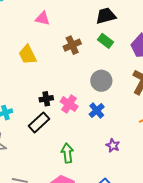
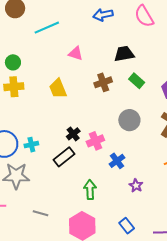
black trapezoid: (106, 16) -> (124, 54), moved
black cross: (46, 99) -> (73, 134), turned -32
pink cross: (69, 104) -> (95, 141), turned 30
blue cross: (97, 111) -> (117, 161), moved

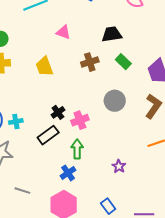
blue cross: (117, 161) -> (68, 173), moved
green arrow: (90, 190) -> (77, 149), moved

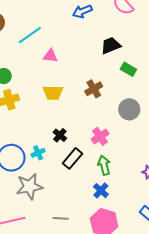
pink triangle: (63, 32) -> (50, 56), moved
brown cross: (90, 62) -> (94, 89), moved
yellow trapezoid: (44, 67) -> (53, 93), turned -55
black cross: (58, 112) -> (60, 135), moved

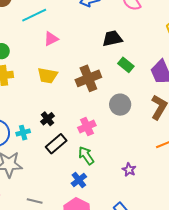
pink triangle: (50, 56) -> (51, 39), turned -42
brown cross: (94, 89) -> (88, 78), size x1.4
green arrow: (104, 165) -> (86, 156), turned -30

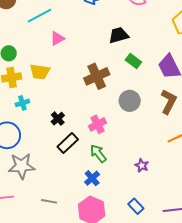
yellow trapezoid: (48, 76) -> (40, 72), moved
cyan cross: (23, 133) -> (22, 103), moved

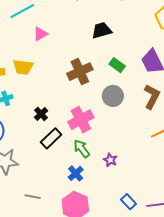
green rectangle: (133, 61) -> (117, 65), moved
pink cross: (98, 124) -> (81, 120), size x1.4
purple star: (142, 165) -> (110, 160), moved
blue rectangle: (136, 206) -> (128, 202), moved

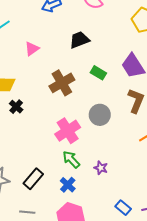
pink triangle: (40, 34) -> (32, 49), moved
gray circle: (113, 96) -> (100, 115), moved
black cross: (41, 114) -> (16, 107), moved
black rectangle: (51, 138) -> (33, 179), moved

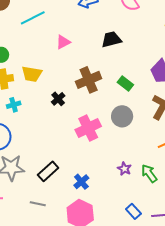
green rectangle: (98, 73) -> (125, 84), moved
black cross: (16, 107) -> (58, 99), moved
green arrow: (71, 160) -> (149, 173), moved
purple star: (101, 168) -> (124, 169), moved

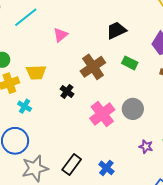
black trapezoid: (111, 39) -> (116, 30), moved
cyan cross: (14, 105) -> (25, 106), turned -32
gray circle: (122, 116) -> (133, 109), moved

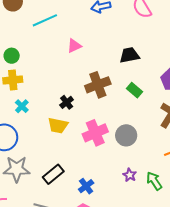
yellow trapezoid: (36, 72) -> (58, 125), moved

